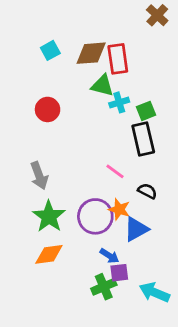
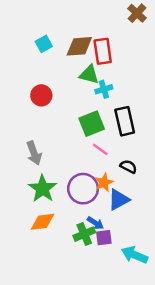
green square: (146, 111) -> (92, 124), moved, size x1.5
orange star: (119, 209) -> (104, 182), turned 30
green cross: (104, 287) -> (84, 234), moved

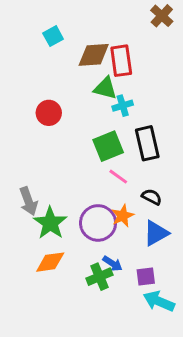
cyan square: (44, 44) -> (53, 36), moved
gray arrow: (34, 153) -> (28, 201), moved
blue triangle: (119, 200) -> (156, 233), moved
purple square: (104, 238) -> (146, 277), moved

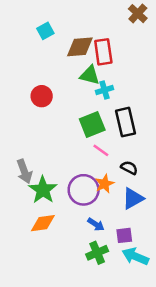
green cross: (99, 277) -> (97, 253), moved

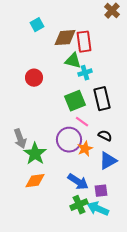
purple circle: (84, 190) -> (69, 140), moved
blue arrow: (96, 224) -> (78, 182), size x1.5
cyan arrow: (135, 256) -> (98, 209), moved

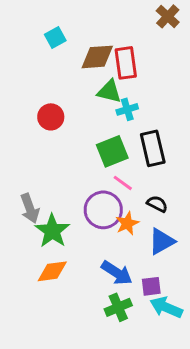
cyan arrow: (98, 209) -> (166, 307), moved

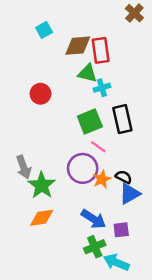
black semicircle: (157, 204) -> (124, 177), moved
cyan arrow: (166, 307) -> (116, 262), moved

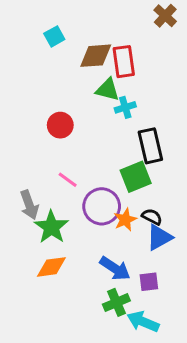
red circle: (40, 94) -> (60, 125), moved
green square: (90, 121) -> (136, 177), moved
pink line: (98, 147) -> (68, 180), moved

